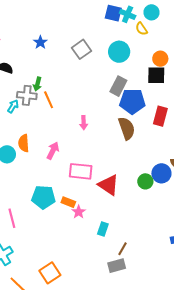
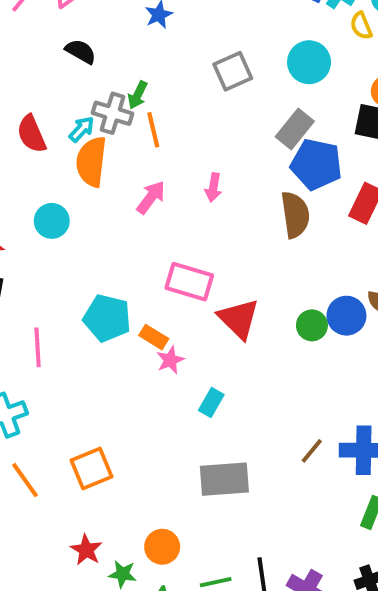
gray square: (82, 49) -> (233, 71), moved
orange semicircle: (24, 143) -> (91, 162), moved, size x1.4
pink arrow: (53, 151) -> (151, 197), moved
brown line: (122, 249) -> (312, 451), moved
gray rectangle: (117, 266) -> (224, 479), size x1.4

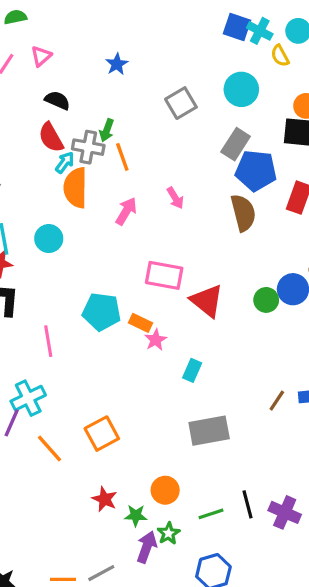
red semicircle: (31, 134) -> (51, 137), moved
pink arrow: (213, 188) -> (175, 198), turned -35

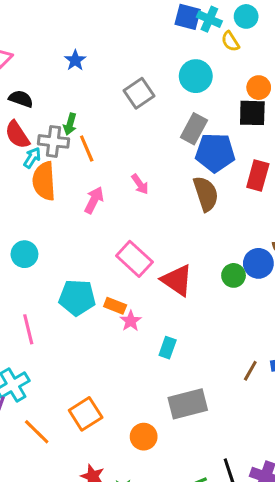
cyan circle: (49, 239) -> (24, 254), moved
pink rectangle: (164, 275) -> (134, 259), turned 36
orange circle: (165, 490) -> (144, 437), moved

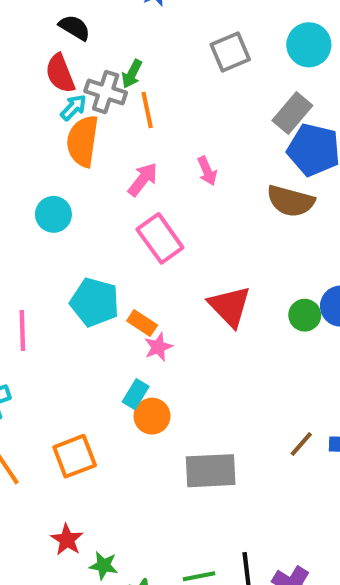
brown semicircle: (206, 194) -> (291, 201), turned 112
cyan circle: (24, 254) -> (53, 214), moved
pink rectangle: (134, 259) -> (160, 238), moved
cyan rectangle: (168, 348) -> (136, 394), moved
orange circle: (144, 437) -> (152, 416), moved

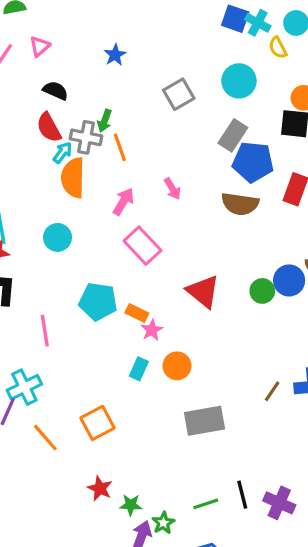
orange circle: (152, 416) -> (177, 366), moved

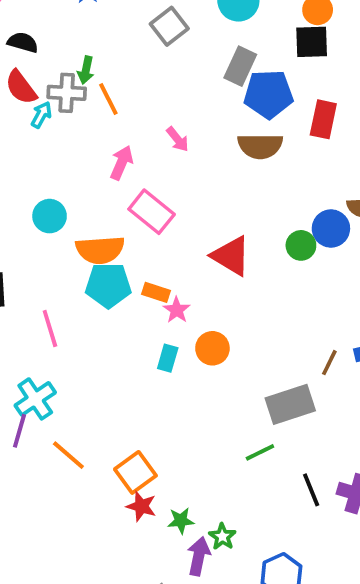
orange semicircle: (73, 178) -> (100, 250), moved, turned -87
gray rectangle: (205, 421) -> (290, 404), moved
orange square: (98, 423) -> (135, 472), moved
green line: (206, 504) -> (260, 452), moved

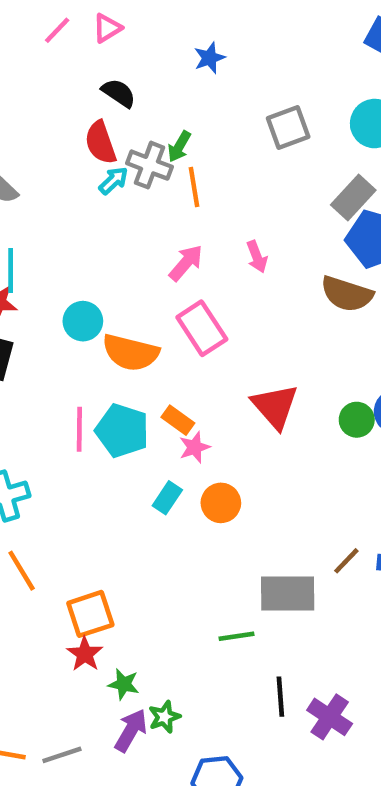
cyan circle: (50, 216) -> (83, 321), moved
cyan pentagon: (108, 285) -> (122, 431), moved
pink line: (50, 328) -> (79, 429), moved

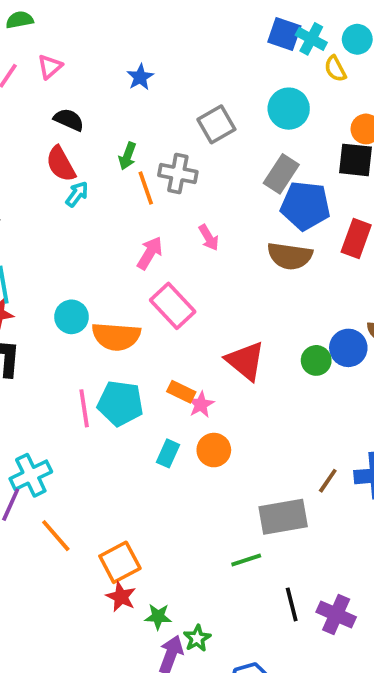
gray cross: (150, 165) -> (178, 174), moved
orange rectangle: (178, 420) -> (181, 392), moved
pink star: (195, 447) -> (201, 404), moved

